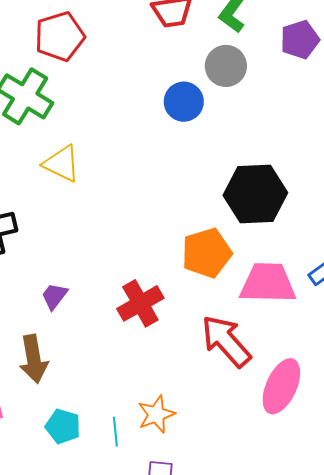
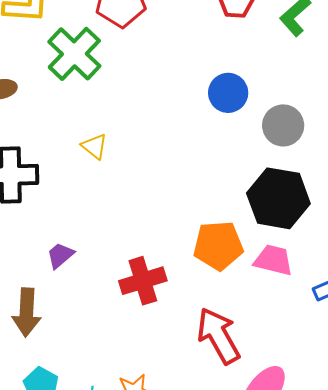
gray circle: (226, 66) -> (283, 125), moved
yellow triangle: (62, 164) -> (94, 146), moved, size x0.7
pink trapezoid: (268, 283) -> (273, 260), moved, size x0.7

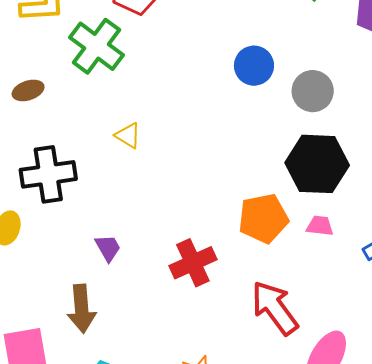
purple trapezoid: (60, 255) -> (108, 248), turned 108
pink trapezoid: (273, 260) -> (320, 226), size x0.7

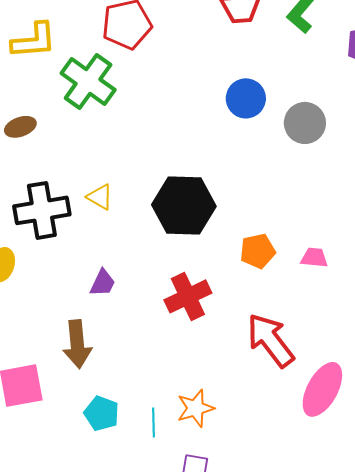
yellow triangle: (128, 135) -> (100, 197), moved
black hexagon: (317, 164) -> (184, 206), moved
orange pentagon: (263, 218) -> (258, 251), size x0.7
purple trapezoid: (108, 248) -> (103, 283), turned 56

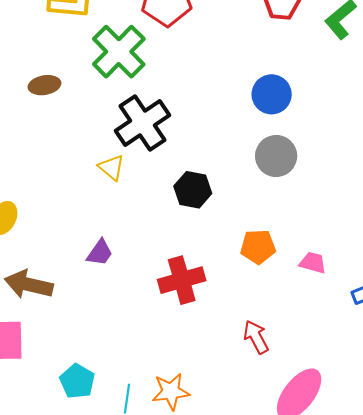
gray circle: (305, 123) -> (276, 156), moved
black hexagon: (184, 206) -> (193, 190), size x0.6
black cross: (42, 210) -> (143, 123), moved, turned -34
red arrow: (270, 340) -> (256, 337), size x0.6
brown arrow: (77, 344) -> (29, 285), moved, turned 99

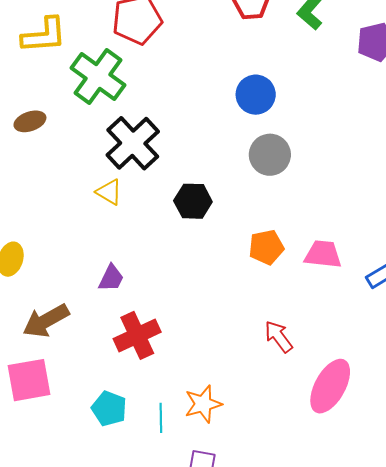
pink trapezoid: (313, 263) -> (323, 254), size x1.4
red cross: (182, 280) -> (137, 335), moved
brown arrow: (29, 285) -> (46, 321), turned -33

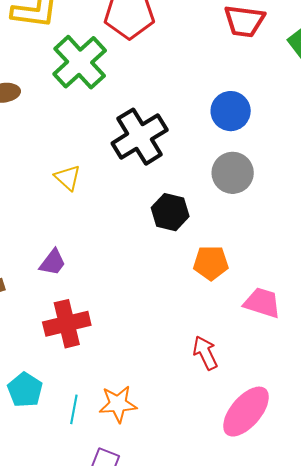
black cross: (133, 143) -> (140, 137), moved
black hexagon: (193, 201) -> (170, 212), moved
pink trapezoid: (323, 254) -> (262, 303), moved

